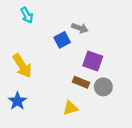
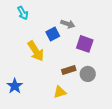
purple square: (93, 61) -> (85, 44), moved
yellow arrow: (22, 66) -> (36, 51), moved
brown rectangle: (81, 82) -> (69, 70), turned -40

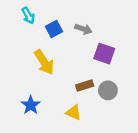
blue square: (53, 34) -> (54, 29), moved
blue star: (15, 86) -> (31, 105), moved
yellow triangle: (60, 92) -> (74, 112), turned 40

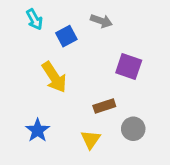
gray arrow: (83, 29) -> (101, 21), moved
gray circle: (108, 90) -> (133, 129), moved
yellow triangle: (74, 112) -> (91, 139), turned 42

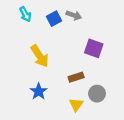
blue square: (66, 36) -> (54, 19), moved
blue star: (38, 130) -> (39, 91), moved
yellow triangle: (91, 139) -> (76, 105), moved

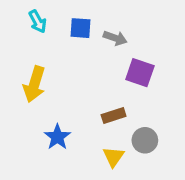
gray arrow: (74, 15) -> (115, 38), moved
blue square: (54, 19) -> (81, 28), turned 32
yellow arrow: (40, 56) -> (34, 84), moved, turned 50

